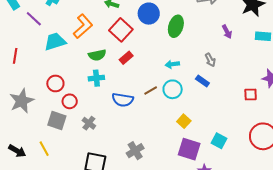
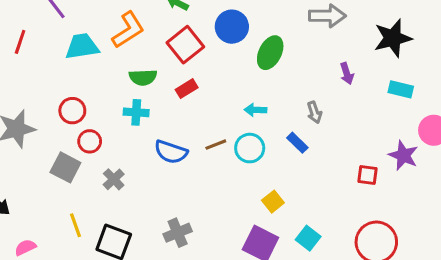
red line: (15, 56) -> (20, 42), moved
yellow square: (184, 121) -> (273, 202), moved
yellow line: (44, 149) -> (76, 225), moved

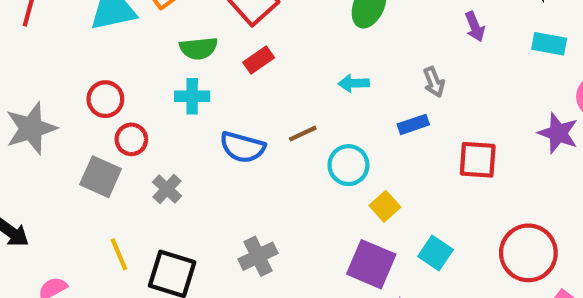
blue rectangle: (297, 143) -> (413, 124), turned -60
cyan circle: (250, 148) -> (348, 165), moved
red square: (368, 175) -> (478, 160), moved, size x1.4

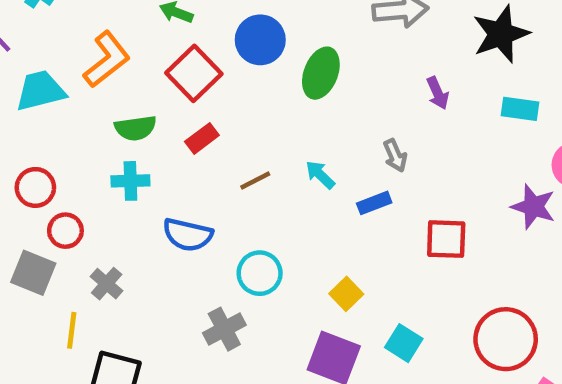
cyan arrow: (354, 83) -> (320, 175), moved, turned 48
brown line: (303, 134) -> (255, 181), moved
cyan circle: (348, 165) -> (260, 273), moved
yellow line: (119, 254) -> (72, 330), moved, turned 32
gray cross: (258, 256) -> (224, 329), moved

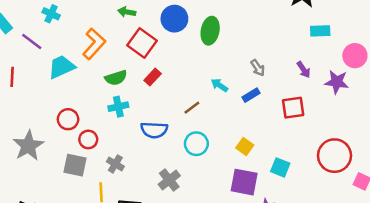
purple arrow: (438, 93) -> (304, 70), moved
brown line: (255, 181) -> (192, 108), moved
gray cross: (224, 329) -> (169, 180), moved

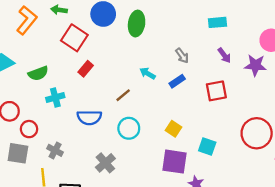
cyan rectangle: (320, 31) -> (217, 22), moved
orange L-shape: (94, 44) -> (27, 20), moved
green semicircle: (116, 78) -> (38, 73), moved

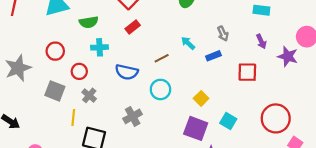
red circle: (29, 129) -> (79, 71), moved

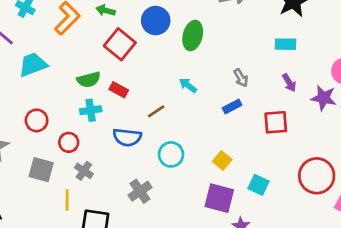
green semicircle: (89, 22) -> (89, 80), moved
red rectangle: (133, 27) -> (119, 90), moved, turned 72
cyan arrow: (188, 43) -> (188, 85), moved
brown line: (162, 58) -> (156, 111), moved

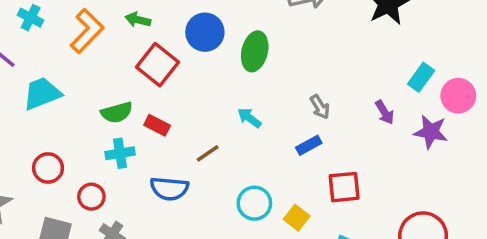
cyan rectangle: (285, 44) -> (421, 77), moved, turned -54
red square: (276, 122) -> (344, 187), moved
cyan circle: (171, 154) -> (254, 203), moved

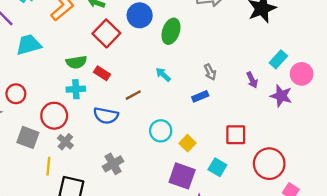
red circle: (48, 168) -> (16, 94), moved
red square: (344, 187) -> (236, 135), moved
red circle: (91, 197) -> (54, 116), size x1.5

